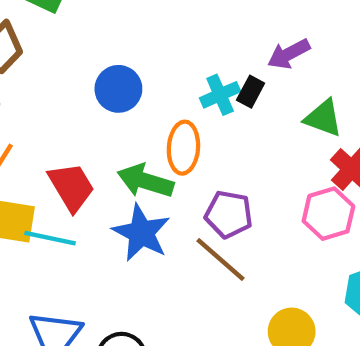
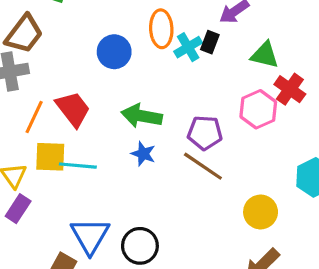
orange ellipse: (183, 148) -> (161, 29), moved
red trapezoid: (71, 187) -> (73, 109), moved
pink hexagon: (328, 214) -> (258, 109), moved
blue star: (141, 233) -> (143, 154), size x0.6

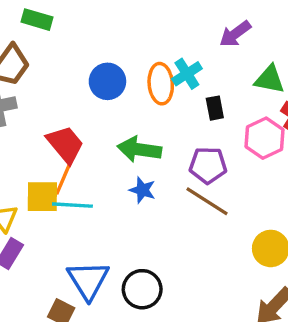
orange ellipse: (161, 29) -> (161, 84), moved
black rectangle: (210, 42) -> (215, 108), moved, turned -30
orange line: (34, 117) -> (64, 177), moved

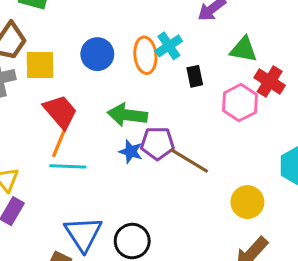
purple pentagon: (208, 165) -> (157, 143), moved
yellow square: (42, 197) -> (40, 65), moved

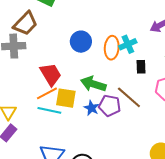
yellow square: (40, 65) -> (66, 98), moved
orange line: (60, 141) -> (47, 93), turned 30
brown line: (189, 161) -> (129, 97), moved

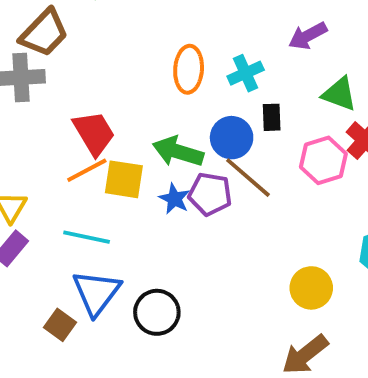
blue circle: (81, 42) -> (232, 138), moved
orange ellipse: (112, 48) -> (189, 69), moved
cyan line: (49, 110) -> (87, 237), moved

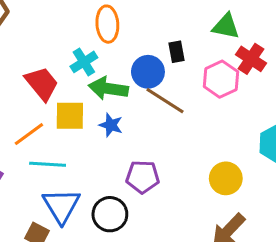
cyan cross: (246, 73) -> (84, 62), moved
orange line: (87, 170) -> (29, 134), moved
purple pentagon: (210, 194) -> (143, 177), moved

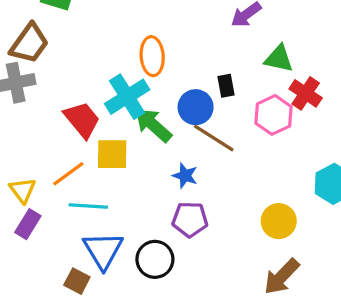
cyan cross: (84, 62) -> (127, 97), size x1.5
green arrow: (108, 88) -> (153, 125), turned 33
blue star: (111, 125) -> (185, 176), moved

